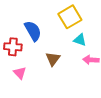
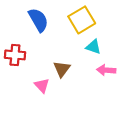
blue semicircle: (33, 31) -> (38, 20), moved
pink triangle: (20, 73) -> (42, 85), moved

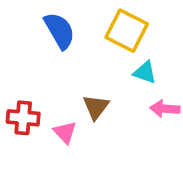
yellow square: (82, 20) -> (127, 31), turned -32
red cross: (15, 55) -> (23, 118), moved

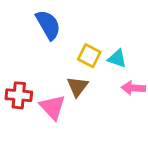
yellow square: (127, 31) -> (89, 56), moved, size x0.7
pink triangle: (65, 132) -> (53, 107), size x1.4

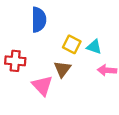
blue semicircle: (48, 25) -> (39, 20), turned 30
red cross: (19, 95) -> (15, 61), moved

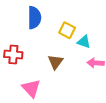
yellow square: (72, 44) -> (67, 30), moved
pink triangle: (42, 86) -> (31, 88), moved

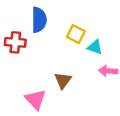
red cross: (13, 55) -> (15, 42), moved
brown triangle: (56, 62) -> (63, 80), moved

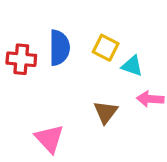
blue semicircle: (39, 20) -> (59, 48), moved
brown triangle: (63, 80) -> (106, 112), moved

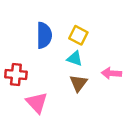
red cross: (21, 59) -> (16, 75), moved
cyan triangle: (132, 66) -> (75, 59), moved

